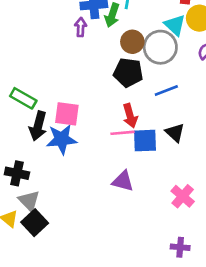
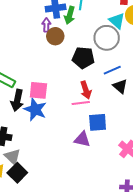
brown circle: (132, 42) -> (55, 36), moved
black triangle: (175, 133) -> (120, 86), moved
blue star: (62, 139) -> (35, 110), turned 30
blue square: (145, 141) -> (98, 122), moved

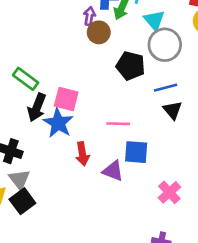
cyan triangle: (117, 21) -> (154, 20), moved
red arrow: (86, 90) -> (82, 154), moved

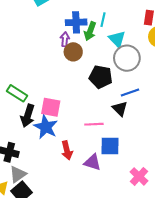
black triangle: (173, 110) -> (120, 109), moved
gray triangle: (19, 179) -> (18, 174), turned 36

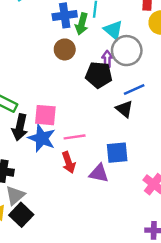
purple arrow: (65, 39) -> (107, 59), moved
pink line: (94, 124) -> (75, 137), moved

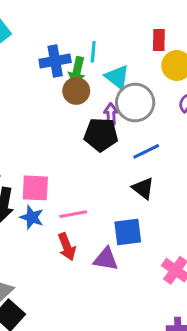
brown circle: (65, 49) -> (76, 91), moved
black triangle: (124, 109) -> (143, 188), moved
blue star: (42, 138) -> (32, 217), size x0.7

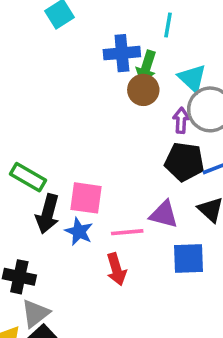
cyan line: (93, 52) -> (168, 25), moved
black pentagon: (101, 135) -> (184, 162), moved
purple triangle: (106, 259) -> (164, 214), moved

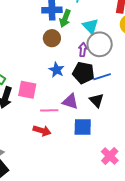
brown circle: (143, 90) -> (52, 38), moved
blue star: (79, 232) -> (57, 70), moved
red arrow: (116, 269) -> (42, 131), turned -60

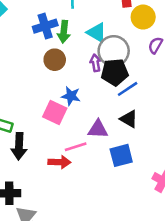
black pentagon: (83, 73) -> (115, 72), moved
pink square: (27, 90) -> (55, 113), moved, turned 30
red arrow: (42, 131) -> (59, 162), moved

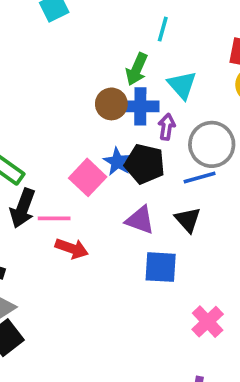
blue cross: (45, 26) -> (140, 106), moved
gray circle: (114, 51) -> (212, 144), moved
black pentagon: (115, 72) -> (145, 164), moved
pink line: (76, 147) -> (54, 218), moved

